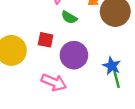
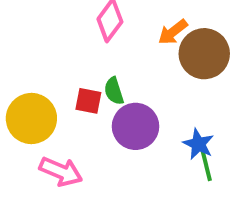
green semicircle: (69, 17) -> (114, 91), moved, turned 42
pink arrow: (54, 82) -> (61, 172), moved

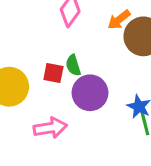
pink arrow: (61, 172) -> (50, 128), moved, turned -32

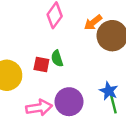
purple circle: (90, 93) -> (69, 102), moved

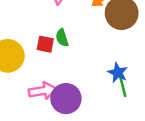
purple circle: (69, 102) -> (66, 99), moved

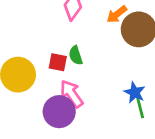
pink arrow: (43, 91) -> (71, 94), moved, turned -116
purple circle: (66, 99) -> (59, 112), moved

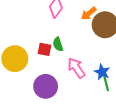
pink arrow: (71, 94) -> (76, 68), moved

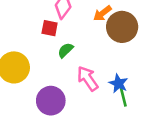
green semicircle: (58, 44) -> (66, 50), turned 64
red square: (45, 49) -> (50, 28), moved

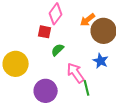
blue star: (118, 83) -> (101, 61), moved
green line: (123, 97) -> (87, 88), moved

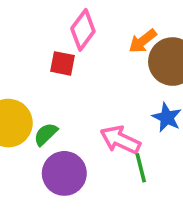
green semicircle: (58, 50) -> (46, 134), moved
pink arrow: (76, 73) -> (120, 140), turned -30

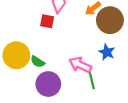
green semicircle: (46, 134) -> (38, 62), turned -104

